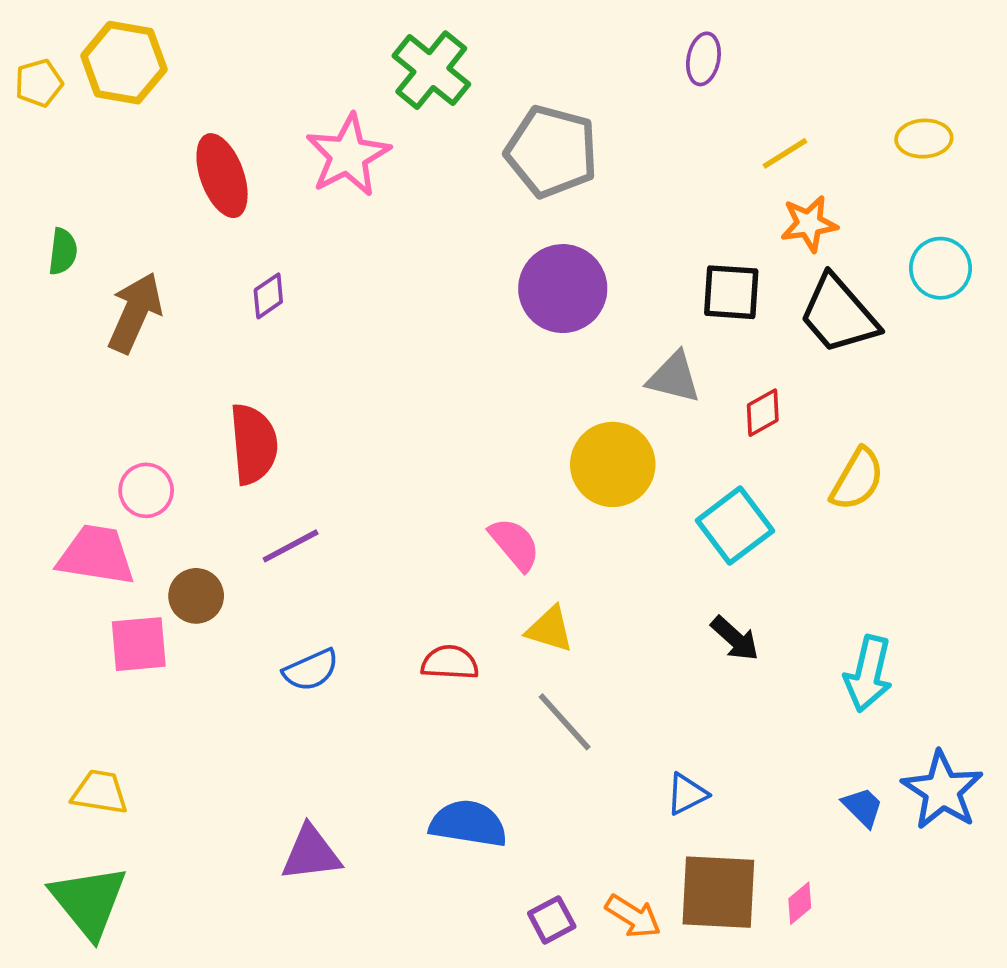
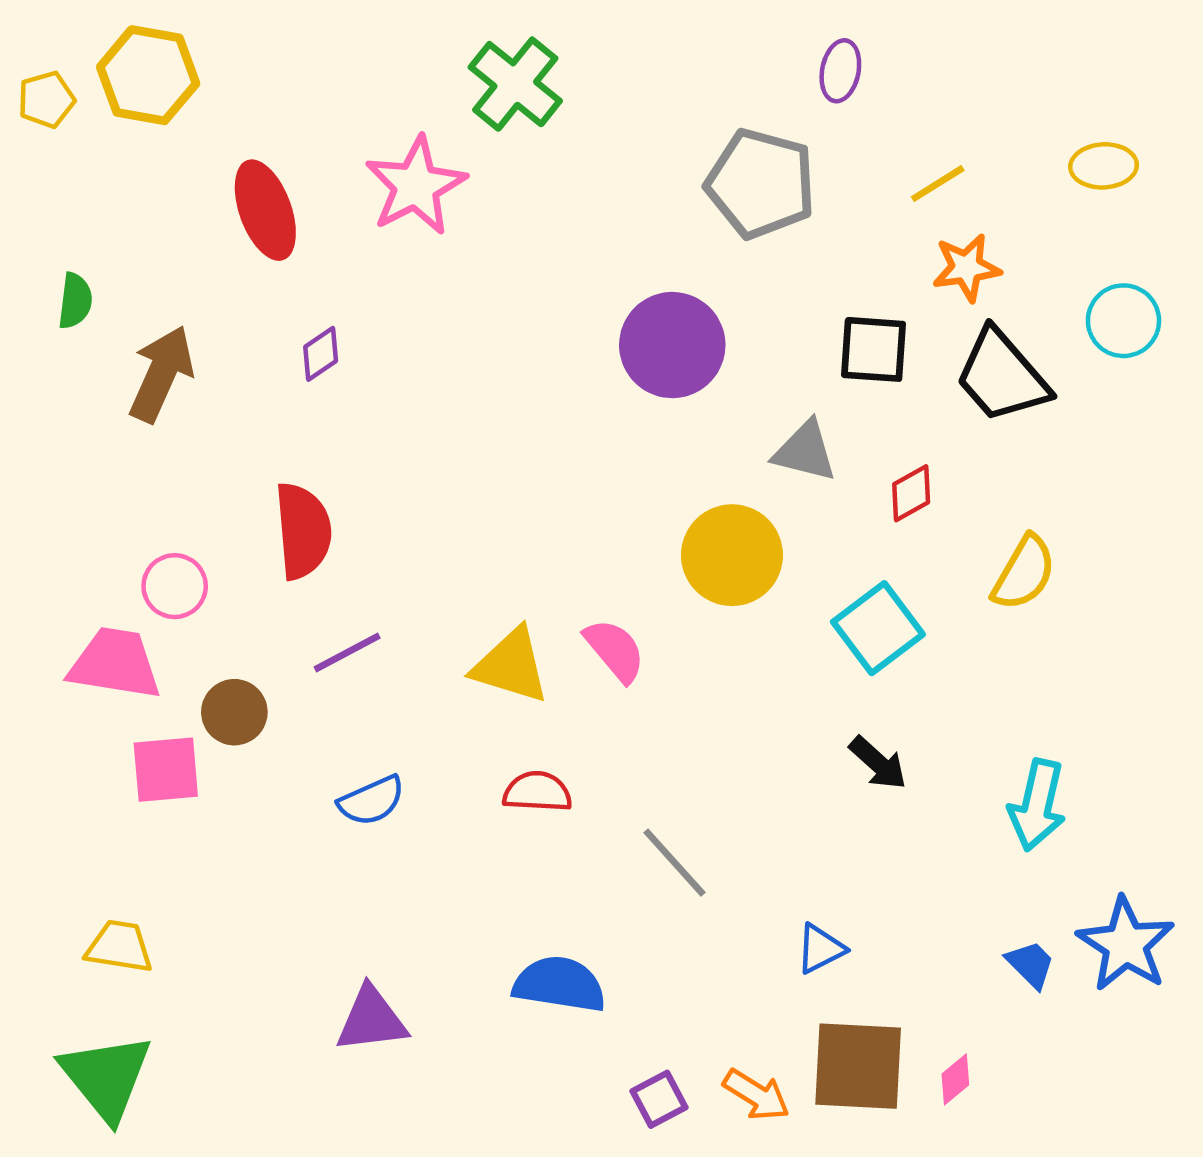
gray pentagon: (552, 152) -> (761, 184), moved
yellow triangle: (550, 629) -> (511, 666), moved, size x1.4

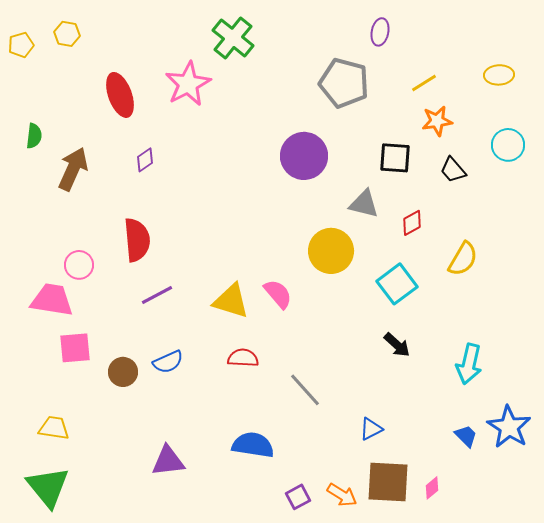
yellow hexagon: (148, 75) -> (67, 34), size x0.6
black trapezoid: (1002, 376) -> (453, 170), size x0.6
brown circle: (234, 712) -> (123, 372), moved

